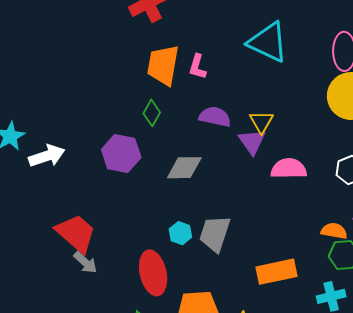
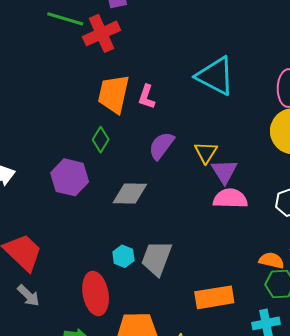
purple semicircle: (215, 117) -> (161, 146), turned -68
purple triangle: (252, 142) -> (224, 171), moved
gray arrow: (85, 262) -> (28, 295), moved

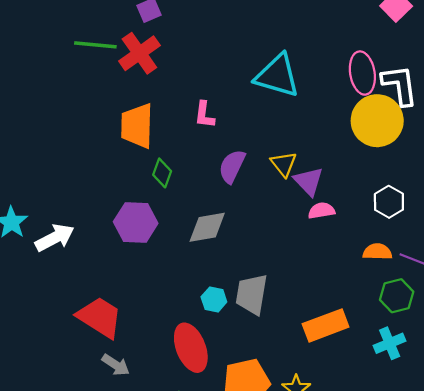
orange trapezoid: (114, 94) -> (137, 126), moved
pink semicircle: (230, 199) -> (321, 211), size x0.7
orange semicircle: (271, 260) -> (377, 252), moved

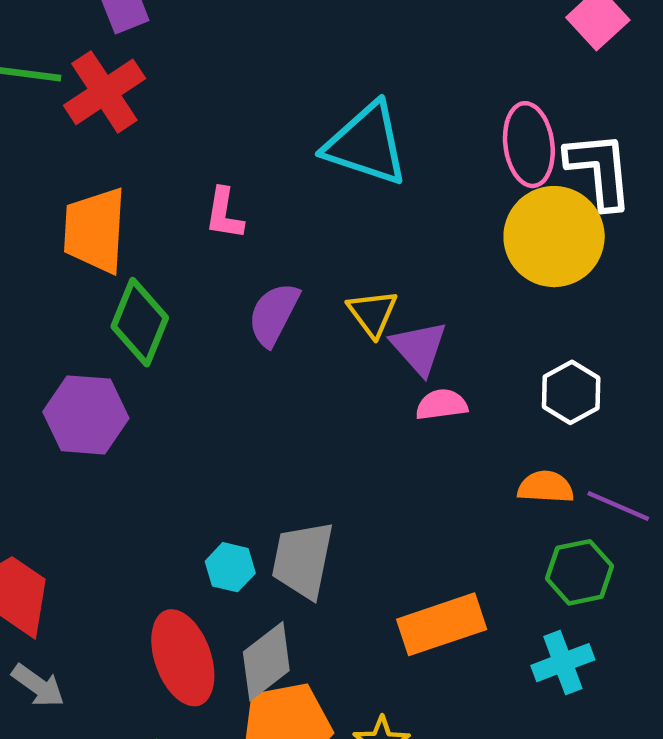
green diamond: (162, 173) -> (140, 322), size x1.5
gray diamond: (207, 227) -> (266, 661), moved, turned -30

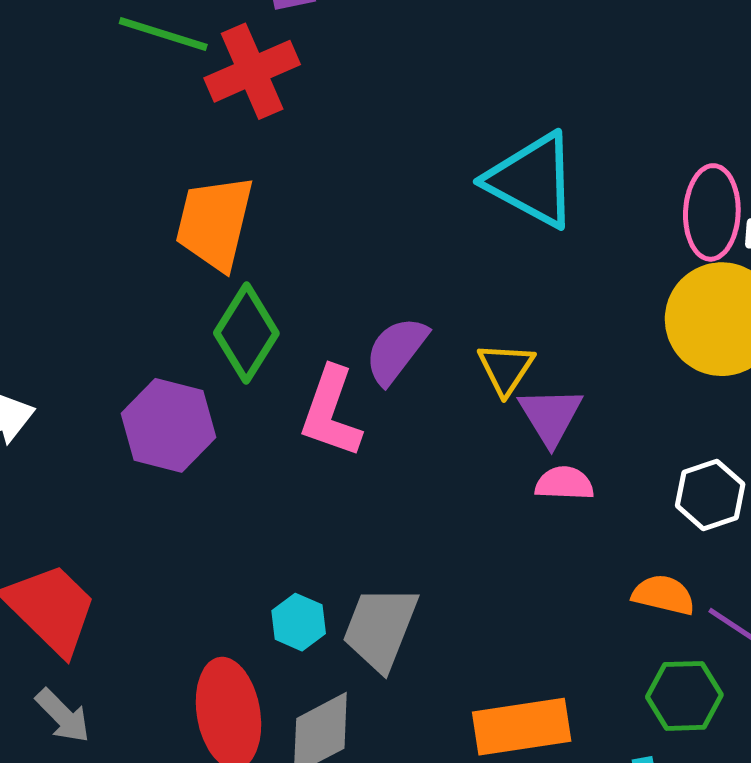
pink L-shape: (224, 214) -> (331, 412), moved, size x1.5

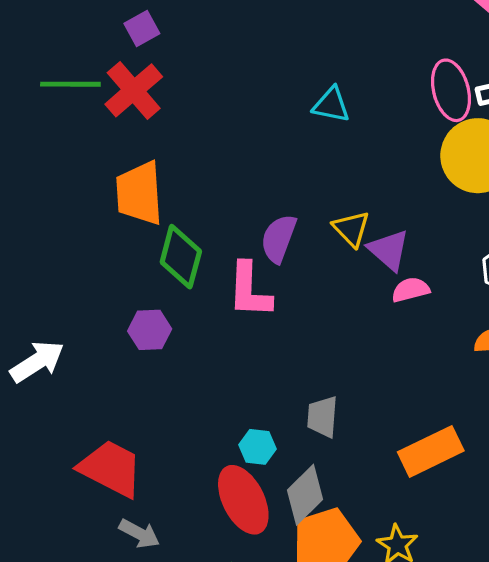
cyan triangle: (532, 180) -> (331, 105), size x0.6
purple hexagon: (169, 425) -> (150, 330), size x0.7
cyan hexagon: (299, 622) -> (258, 447), moved
gray trapezoid: (380, 628) -> (322, 417), size x0.7

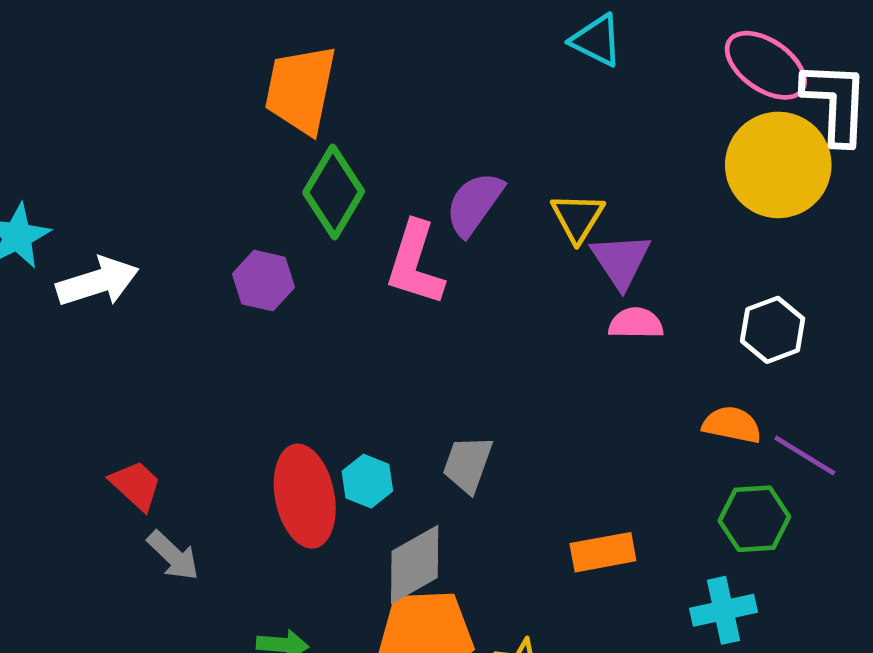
pink ellipse: (451, 90) -> (766, 65), turned -56
orange rectangle: (431, 451) -> (603, 552), size x0.7
red trapezoid: (111, 468) -> (136, 485), moved, size x0.6
red ellipse: (243, 500) -> (305, 496), moved

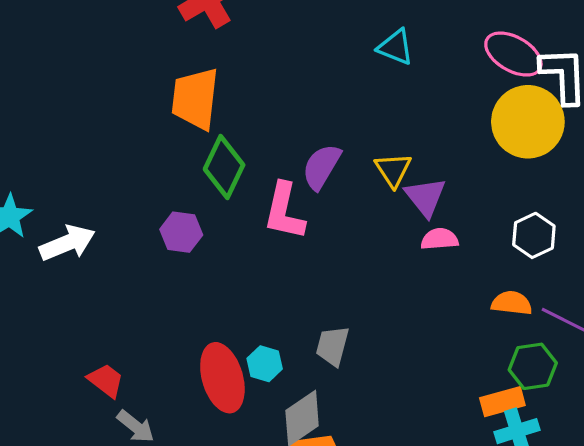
orange rectangle: (603, 552) -> (502, 402), moved

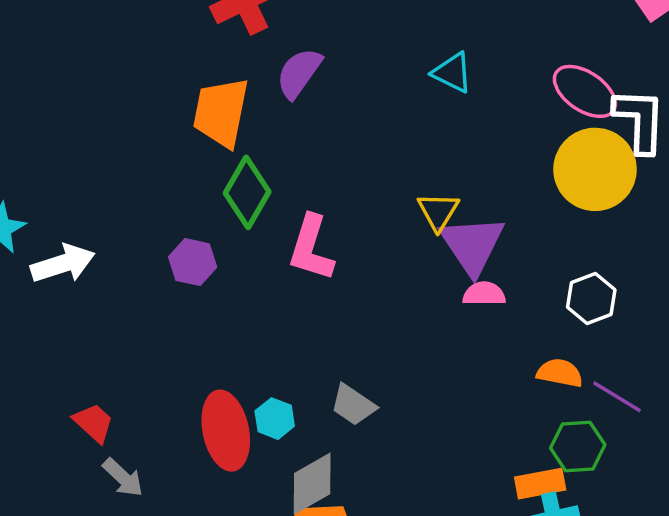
purple semicircle: (321, 167) -> (299, 73), moved
purple triangle: (425, 197) -> (472, 245), size x1.4
gray trapezoid: (332, 346) -> (353, 405), turned -75

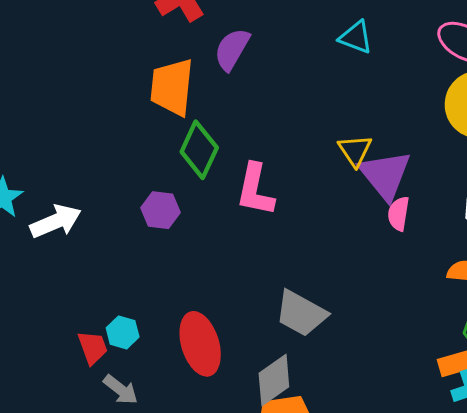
pink semicircle: (484, 294) -> (399, 214), turned -76
gray trapezoid: (353, 405) -> (301, 313), size x1.4
cyan hexagon: (275, 419) -> (123, 332), moved
red trapezoid: (94, 423) -> (93, 348), turned 33

